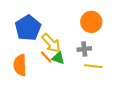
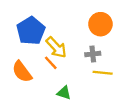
green triangle: (58, 58) -> (64, 93), moved
orange semicircle: (20, 65) -> (22, 72), turned -35

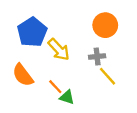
orange line: (51, 63) -> (55, 87), moved
yellow line: (103, 73) -> (108, 76), turned 42

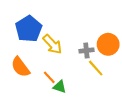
orange circle: (105, 25) -> (108, 44), moved

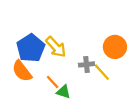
blue pentagon: (29, 29) -> (31, 48), moved
gray cross: (86, 50) -> (87, 64), moved

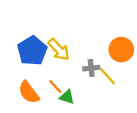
orange semicircle: (22, 71) -> (29, 92), moved

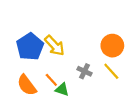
gray cross: (91, 68) -> (85, 71), moved, turned 32
yellow line: (107, 76) -> (111, 71), moved

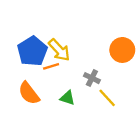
yellow line: (111, 71) -> (107, 98), moved
orange line: (51, 80) -> (51, 66), moved, turned -64

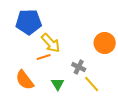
blue pentagon: (32, 51) -> (29, 22), moved, turned 30
green triangle: (67, 98) -> (58, 84), turned 40

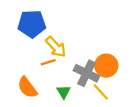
orange circle: (105, 43) -> (106, 66), moved
gray cross: (79, 67) -> (87, 73), size x1.6

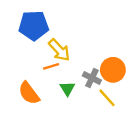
gray cross: (87, 73) -> (92, 78), size x0.7
green triangle: (64, 92) -> (67, 88), moved

